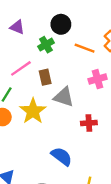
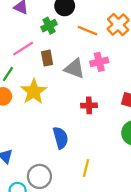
gray triangle: (64, 97) -> (74, 69), moved
blue semicircle: (62, 156) -> (60, 138), turned 35

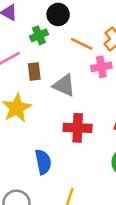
pink cross: (99, 62) -> (101, 67), moved
red cross: (89, 105) -> (78, 128), size x1.5

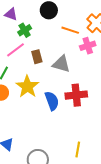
green cross: (39, 35) -> (25, 30), moved
blue semicircle: (43, 162) -> (52, 101), moved

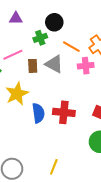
purple triangle: (11, 14) -> (16, 18), turned -32
green cross: (25, 30) -> (40, 38), moved
gray triangle: (61, 64) -> (54, 64), moved

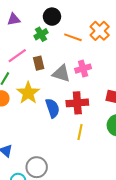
gray triangle: (54, 64) -> (61, 73), moved
pink cross: (86, 66) -> (83, 69), moved
yellow line: (54, 167) -> (80, 132), moved

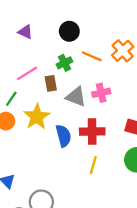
purple triangle: (14, 19) -> (25, 32), turned 32
green cross: (41, 34) -> (64, 63), moved

